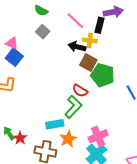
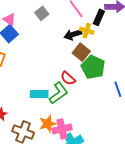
black arrow: (77, 47) -> (73, 35), turned -42
cyan rectangle: (55, 124) -> (39, 94), moved
pink cross: (98, 136) -> (62, 129), moved

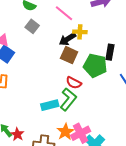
black rectangle: (99, 17) -> (110, 52), moved
brown square: (81, 52) -> (69, 55), moved

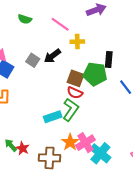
gray square: (32, 26) -> (33, 60), moved
black arrow: (68, 39) -> (52, 56), moved
brown square: (69, 55) -> (75, 78), moved

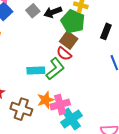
green pentagon: (95, 74) -> (73, 21), moved

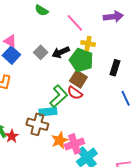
green L-shape: (55, 69) -> (59, 96), moved
brown cross: (21, 109) -> (37, 124), moved

